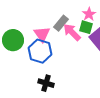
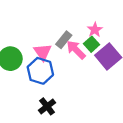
green square: (86, 27) -> (92, 44), turned 32
black cross: (46, 83) -> (47, 106), turned 35

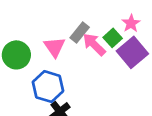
pink star: (95, 30) -> (131, 23), moved
blue hexagon: (40, 71) -> (48, 87), moved

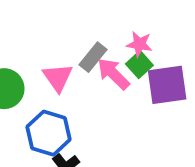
pink star: (131, 23) -> (139, 44), moved, turned -30
purple square: (132, 52) -> (167, 85), turned 32

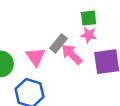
green square: (139, 65) -> (89, 18), moved, turned 35

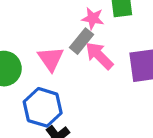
pink star: (89, 35) -> (93, 18), moved

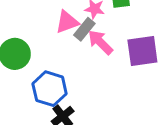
pink triangle: (51, 59) -> (67, 22), moved, turned 45

